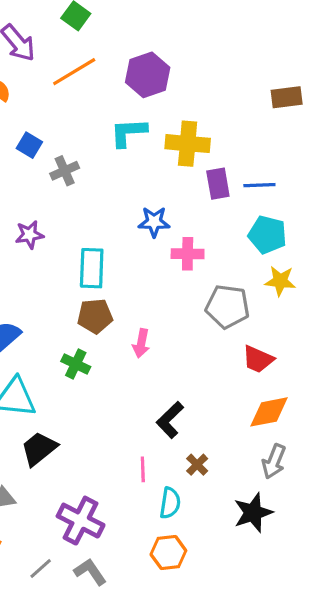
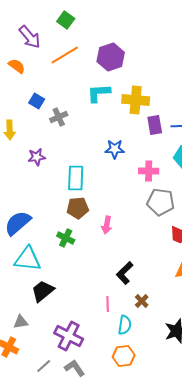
pink cross: (188, 254) -> (149, 171), moved

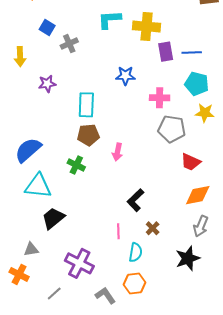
gray L-shape: (75, 368) -> (105, 295), moved

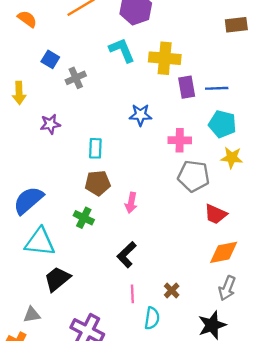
cyan L-shape: (109, 19) -> (122, 50), turned 70
cyan rectangle: (86, 105) -> (95, 148), size x0.7
black L-shape: (135, 200) -> (127, 255), moved

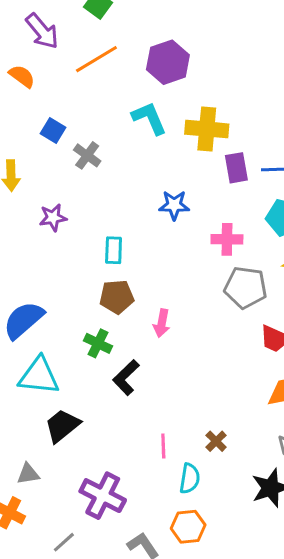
gray cross: (76, 78) -> (87, 155), turned -30
black L-shape: (127, 255) -> (126, 378), moved

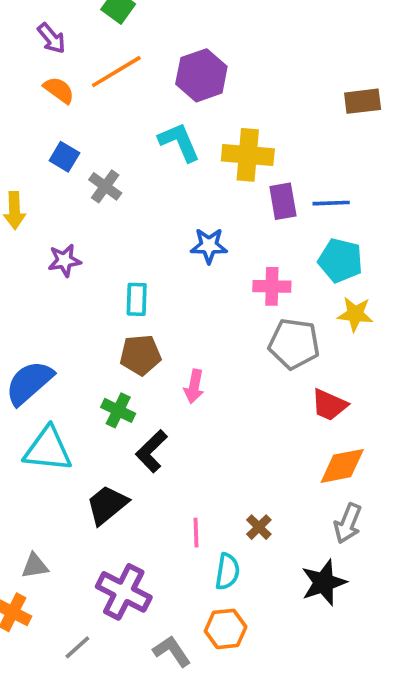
purple arrow: (42, 31) -> (52, 38), size x0.7
orange semicircle: (22, 76) -> (59, 90), moved
black trapezoid: (62, 426) -> (107, 505), moved

